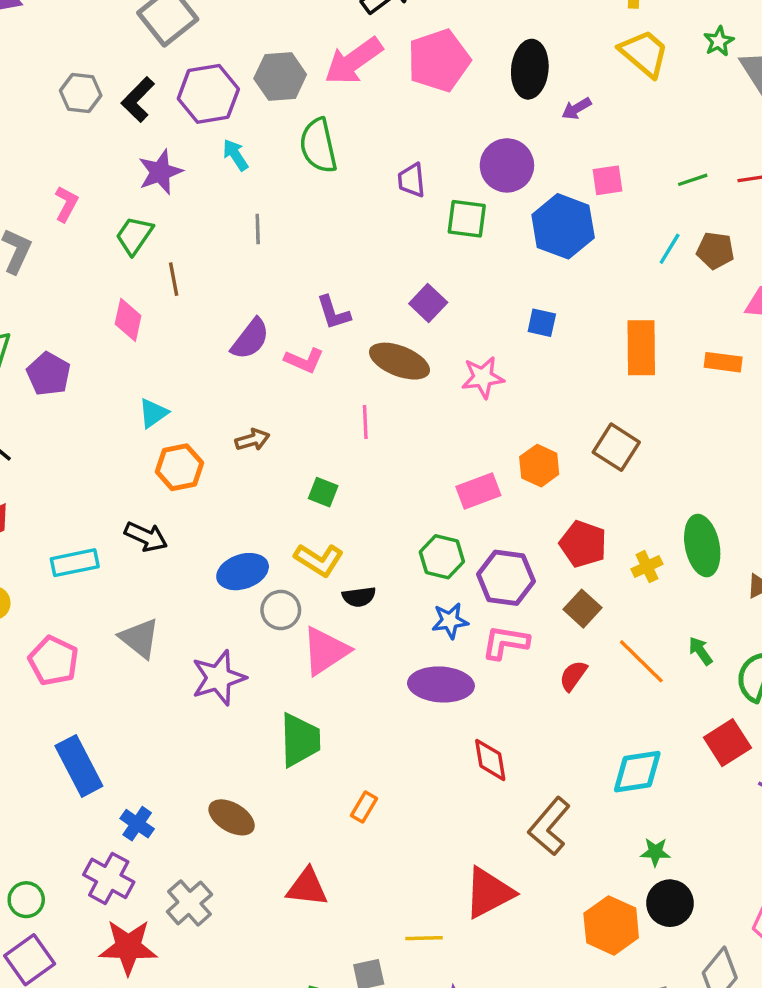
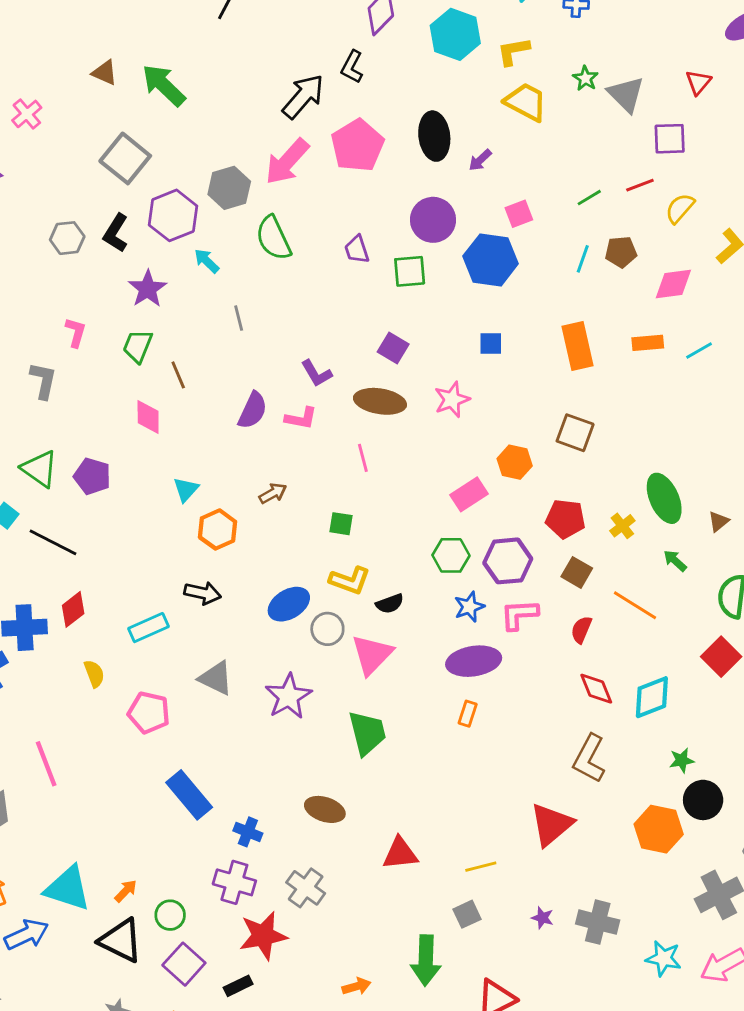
green arrow: (700, 651) -> (675, 561), moved
red diamond: (490, 760) -> (596, 689), moved
orange rectangle: (364, 807) -> (468, 714), moved
yellow line: (424, 938) -> (481, 867), moved

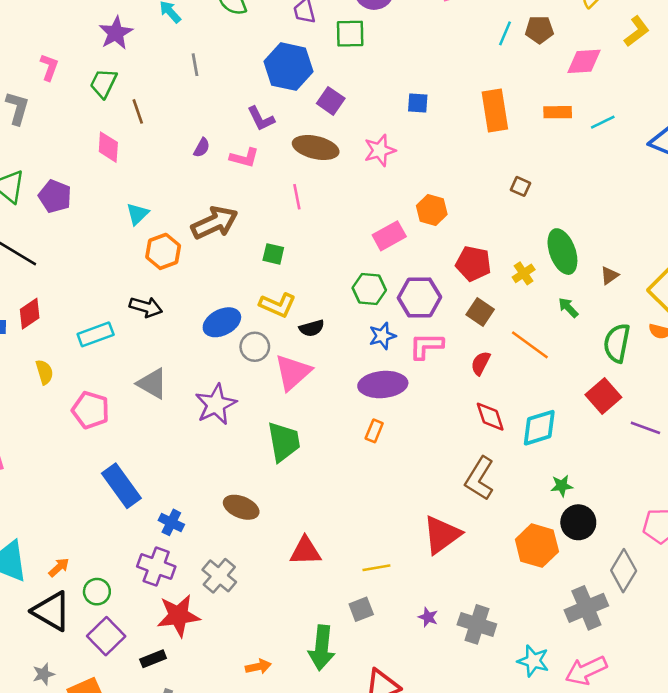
blue hexagon: (491, 260) -> (288, 67), moved
purple semicircle: (253, 410) -> (202, 148), size x0.6
brown square: (575, 433) -> (521, 186), moved, size x0.6
brown arrow: (273, 493) -> (215, 223), size x1.8

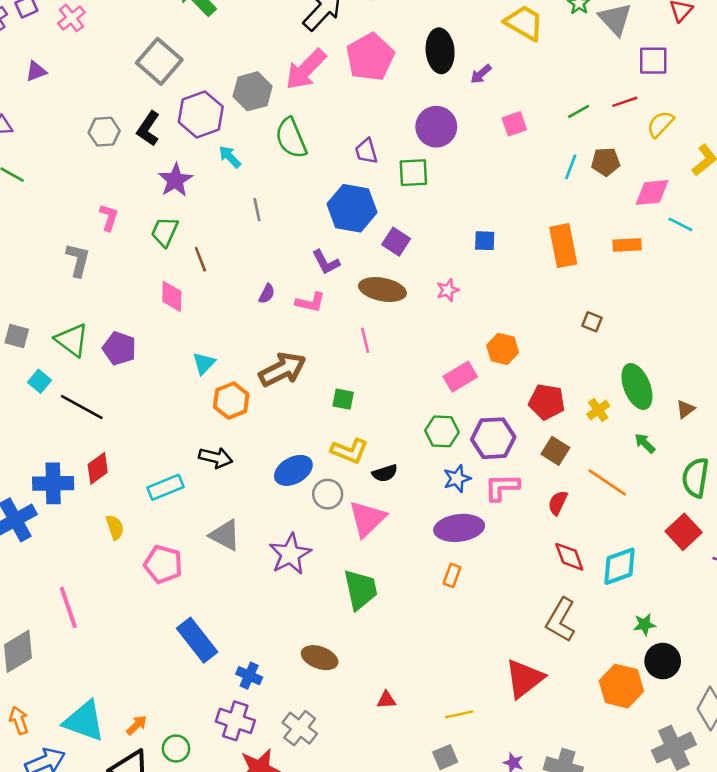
cyan line: (603, 122) -> (680, 224), moved, turned 55
pink star: (380, 150) -> (448, 290), size x0.7
red triangle: (305, 551) -> (386, 700), size x0.6

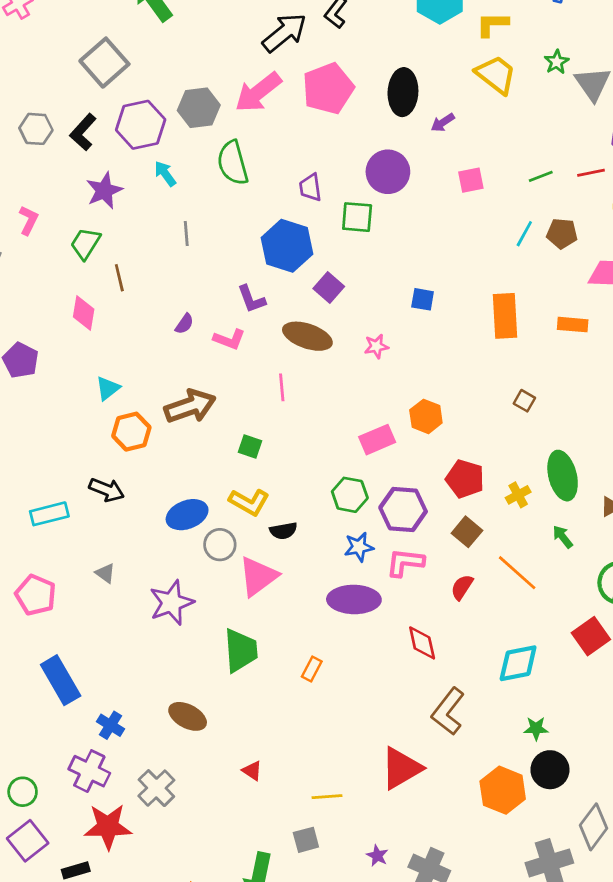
gray triangle: (225, 535) -> (105, 573), size x0.6
red diamond: (569, 557) -> (422, 643), moved
orange rectangle: (452, 575) -> (312, 669), moved
red triangle: (386, 700) -> (252, 771), turned 30

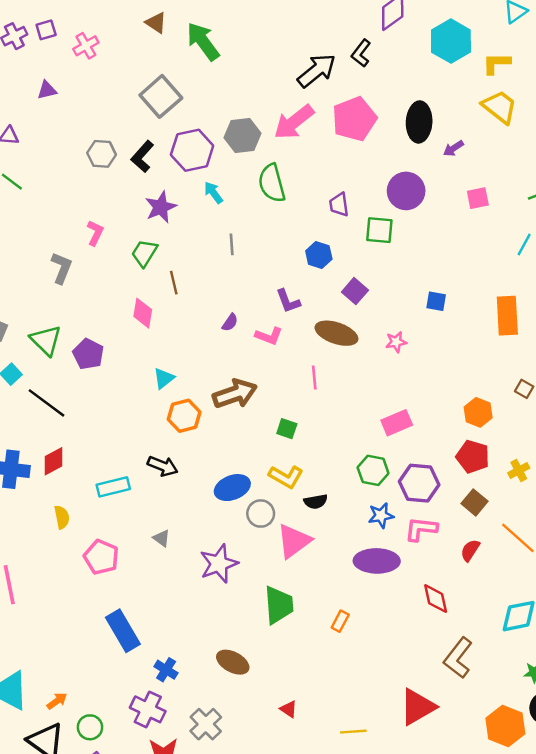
blue hexagon: (287, 246) -> (319, 255), size x0.6
orange hexagon: (426, 416) -> (478, 412), moved

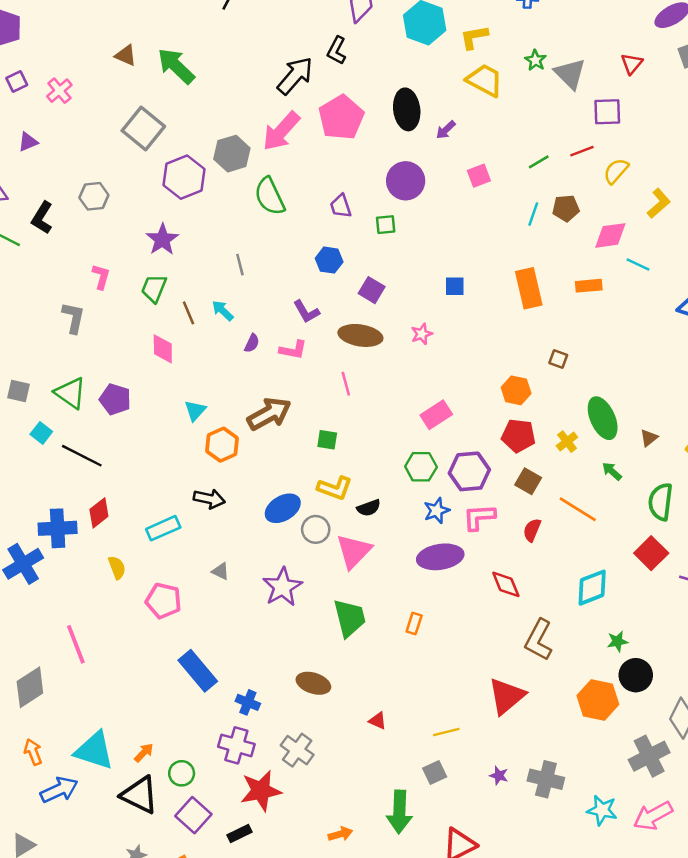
black L-shape: (142, 157) -> (42, 218), moved
cyan arrow: (213, 193) -> (223, 311), moved
green square: (379, 230) -> (386, 225), size x0.7

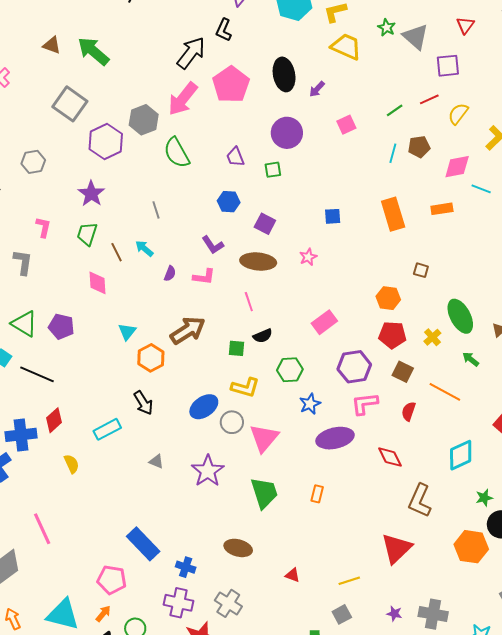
green hexagon: (421, 467) -> (290, 370), moved
black arrow: (209, 499) -> (143, 403), turned 50
black semicircle: (369, 508) -> (263, 336), moved
blue star: (437, 511) -> (310, 404), moved
pink pentagon: (163, 601) -> (112, 580), moved

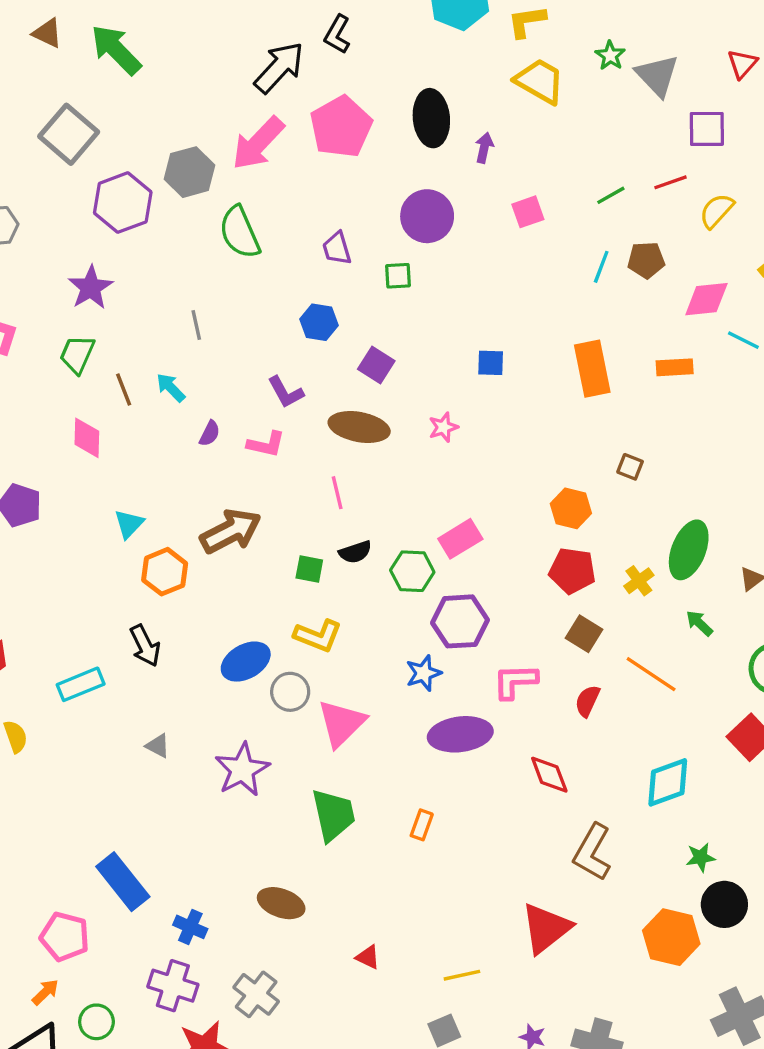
purple arrow: (317, 89) -> (484, 148), turned 144
green ellipse: (460, 316) -> (689, 550), turned 44
purple hexagon: (354, 367) -> (460, 621), moved
green hexagon: (290, 370) -> (412, 571), moved

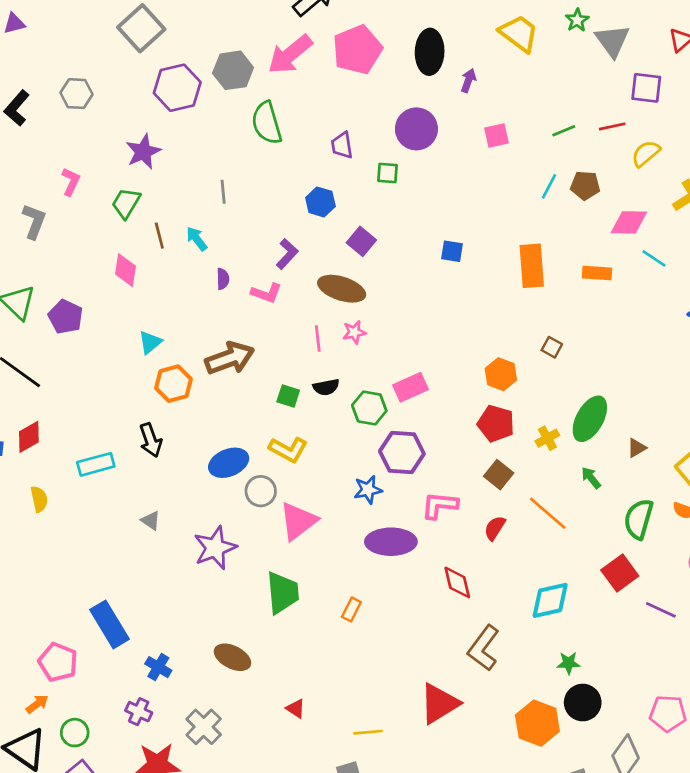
purple L-shape: (286, 392) -> (287, 254), turned -116
pink star: (443, 427) -> (354, 332), moved
purple semicircle: (210, 433) -> (223, 279), turned -35
purple cross: (173, 986) -> (139, 712), size x0.7

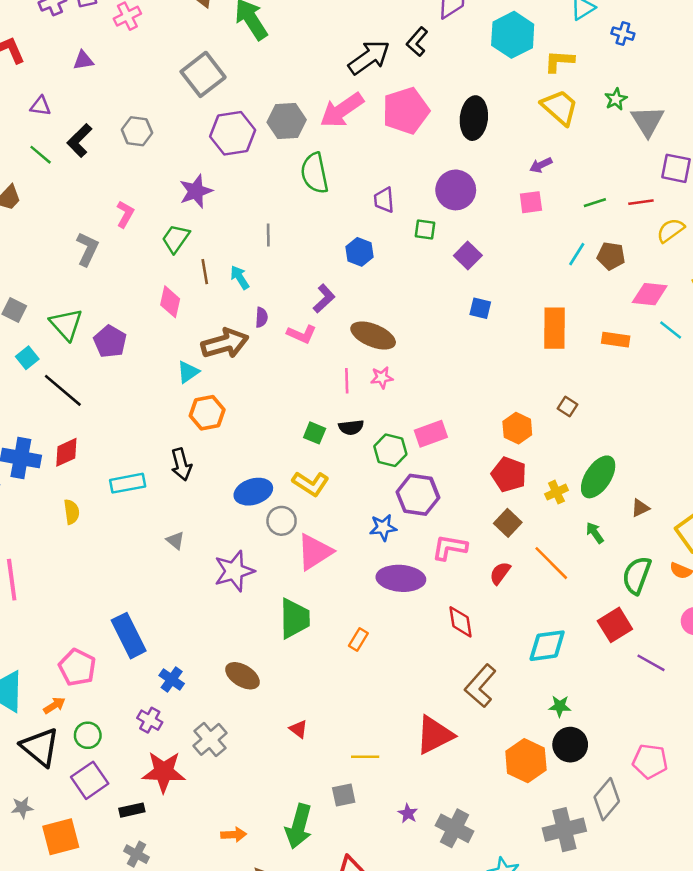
purple arrow: (468, 81) -> (541, 165), moved, turned -140
purple square: (361, 241) -> (468, 255), moved
brown arrow: (230, 358) -> (225, 343), moved

